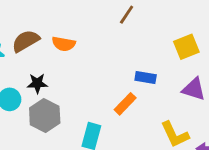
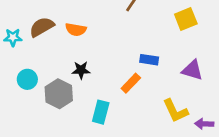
yellow square: (186, 47) -> (186, 19), moved
black star: (37, 83) -> (81, 70), moved

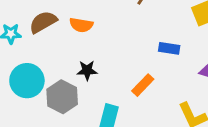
blue rectangle: (149, 60) -> (169, 48), moved
cyan circle: (27, 79) -> (27, 81), size x1.5

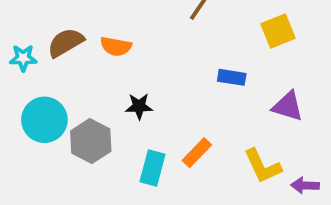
black star: (87, 70) -> (139, 106), moved
orange rectangle: (143, 85) -> (197, 153), moved

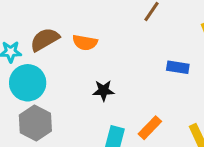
cyan circle: (44, 120) -> (28, 83), moved
gray hexagon: (91, 141) -> (35, 123), moved

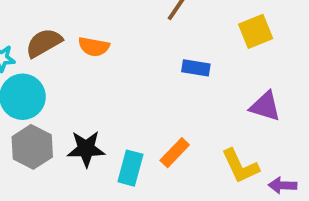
blue rectangle: (178, 67) -> (196, 68), moved
black star: (104, 91) -> (86, 149), moved, size x1.4

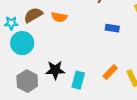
gray hexagon: (32, 147) -> (27, 81), moved
orange rectangle: (175, 153) -> (110, 72), moved

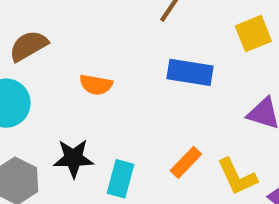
orange semicircle: (59, 17) -> (96, 85), moved
blue rectangle: (112, 28) -> (190, 72), size x1.5

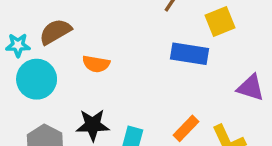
yellow square: (253, 34) -> (220, 21), moved
orange semicircle: (96, 85) -> (96, 64), moved

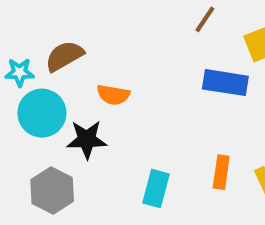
black star: (93, 125) -> (87, 140), moved
orange rectangle: (186, 128) -> (221, 172), turned -36

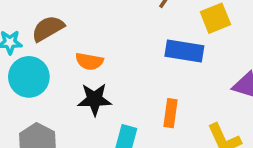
black star: (87, 140) -> (95, 99), moved
orange rectangle: (221, 172) -> (171, 113), moved

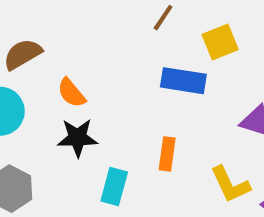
orange semicircle: (89, 61) -> (71, 93), turned 40

